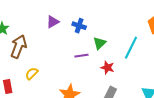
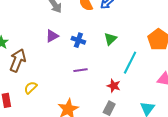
green triangle: (100, 43) -> (110, 39), moved
red star: (107, 68) -> (114, 86), moved

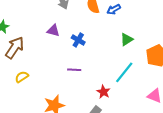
purple triangle: (52, 36) -> (53, 31), turned 32
green triangle: (110, 39) -> (127, 39), moved

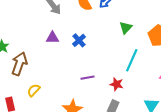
blue cross: (78, 40) -> (79, 40), turned 32
purple line: (74, 70) -> (88, 78), moved

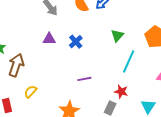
green triangle: (126, 28) -> (117, 36), moved
red star: (117, 84) -> (121, 92), moved

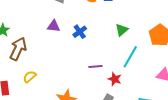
purple line: (84, 79) -> (95, 66), moved
red star: (121, 92) -> (115, 79), moved

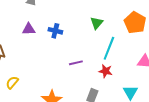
blue cross: (80, 32) -> (55, 31), turned -32
red star: (115, 79) -> (106, 71), moved

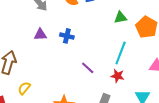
green triangle: (97, 23) -> (120, 17), moved, turned 40
purple line: (76, 63) -> (88, 68), turned 56

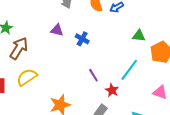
red star: (117, 76) -> (112, 90), moved
yellow semicircle: (24, 88) -> (27, 77), size x1.5

